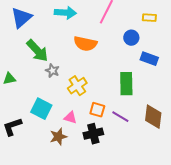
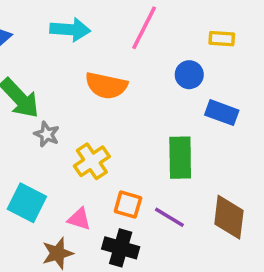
black cross: (93, 134) -> (121, 248), turned 30

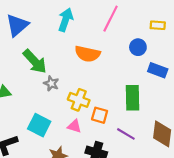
cyan arrow: (70, 30) -> (66, 20), turned -75
yellow cross: (92, 161) -> (79, 100), turned -35
orange square: (128, 205) -> (100, 115), moved
pink triangle: (79, 219) -> (74, 126), moved

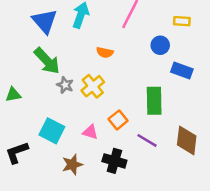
blue triangle: (17, 25) -> (45, 21), moved, turned -30
orange semicircle: (87, 54) -> (105, 52), size x0.6
yellow cross: (79, 100) -> (93, 86), moved, turned 30
orange square: (100, 115) -> (118, 120), turned 35

